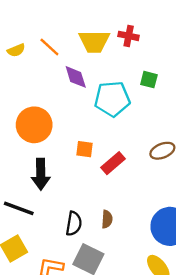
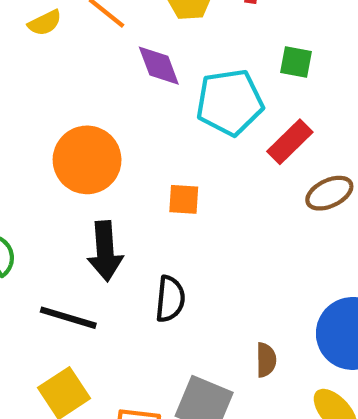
red rectangle: (113, 163) -> (290, 142), moved
brown semicircle: (107, 219) -> (266, 360), moved
black semicircle: (74, 224) -> (170, 299), moved

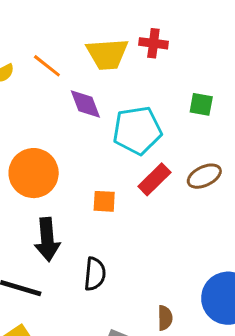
green square: (296, 62) -> (201, 104), moved
red rectangle: (290, 142) -> (154, 179), moved
brown ellipse: (329, 193) -> (204, 176), moved

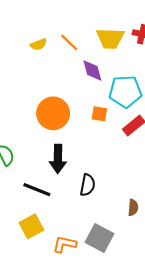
orange square: (104, 201) -> (99, 114), moved
brown semicircle: (165, 318) -> (133, 208), moved

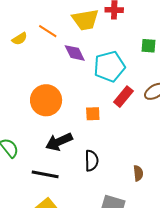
orange square: (99, 114) -> (93, 114), moved
black arrow: (58, 159) -> (59, 142), turned 76

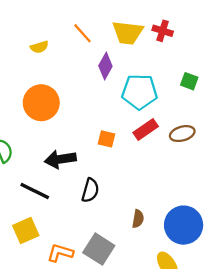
yellow semicircle: (20, 39) -> (39, 47), moved
purple diamond: (75, 53) -> (105, 66), turned 40
orange circle: (46, 100) -> (41, 103), moved

